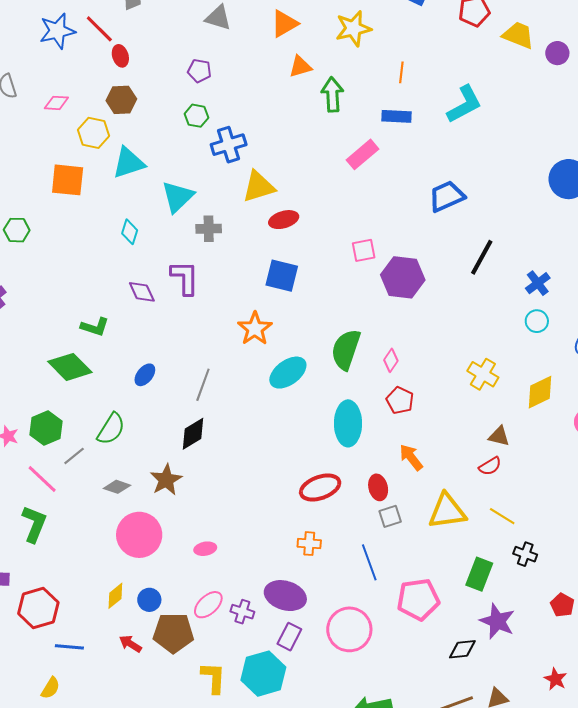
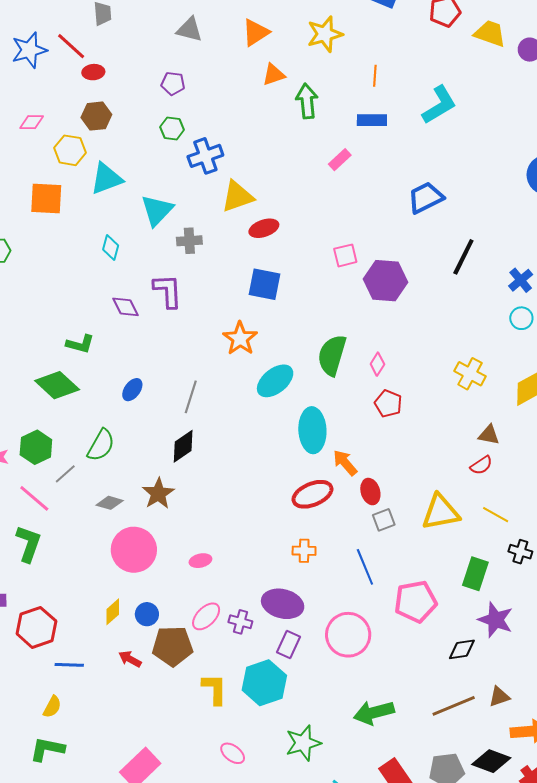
red ellipse: (120, 56) -> (93, 72), turned -75
pink rectangle: (363, 154) -> (340, 160), size x0.7
cyan ellipse: (348, 423) -> (312, 430), moved
orange arrow: (411, 457) -> (345, 463), moved

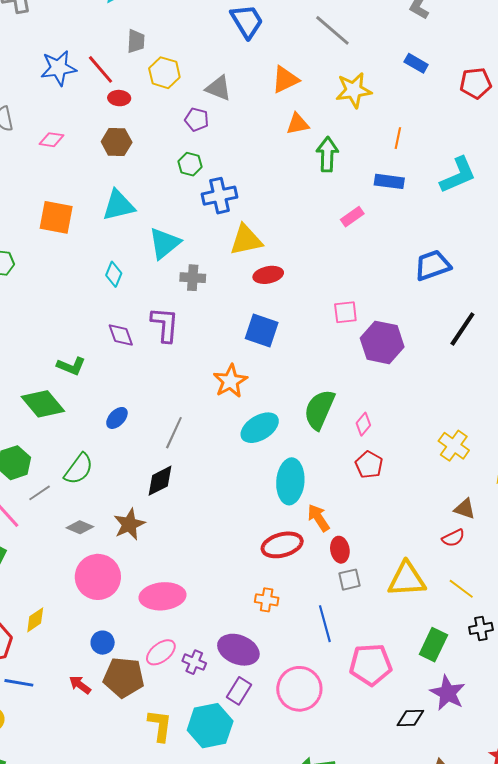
gray triangle: (189, 30) -> (218, 88), moved
yellow hexagon: (70, 150) -> (164, 73), moved
black cross: (520, 552) -> (481, 628), turned -35
pink ellipse: (200, 561) -> (163, 596), size x2.0
yellow diamond: (113, 612) -> (35, 620), moved

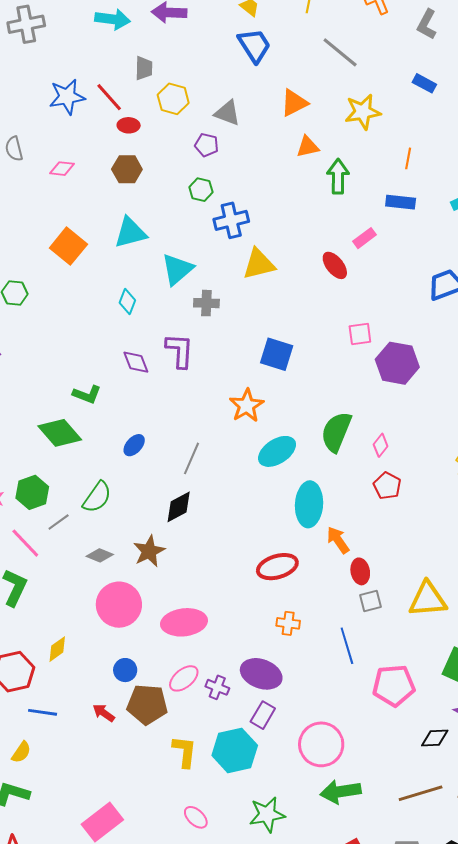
orange square: (56, 217) -> (68, 246), turned 30
red ellipse: (268, 275) -> (335, 265), moved, turned 64
red ellipse: (282, 545) -> (277, 567), moved
pink circle: (299, 689) -> (321, 744), moved

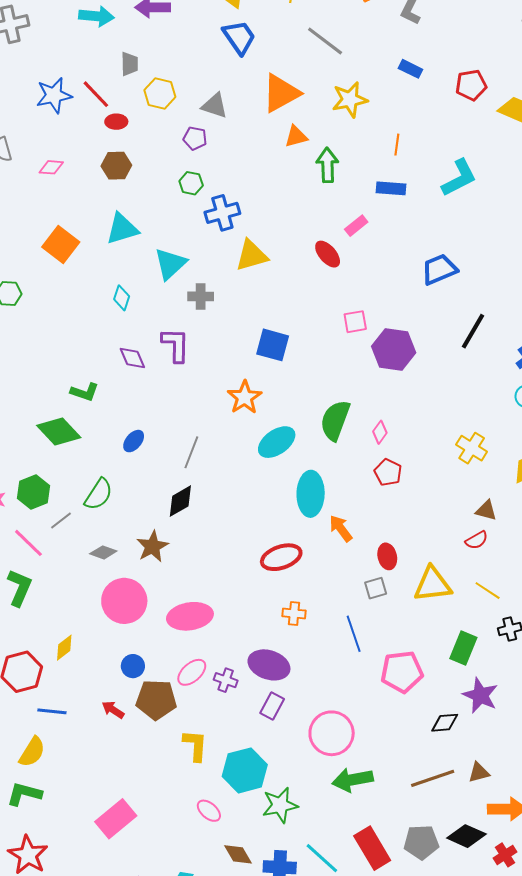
orange triangle: (294, 103) -> (281, 93), size x1.4
red ellipse: (360, 571) -> (387, 556), moved
cyan hexagon: (235, 750) -> (245, 770), moved
yellow semicircle: (21, 752) -> (32, 752), size x1.4

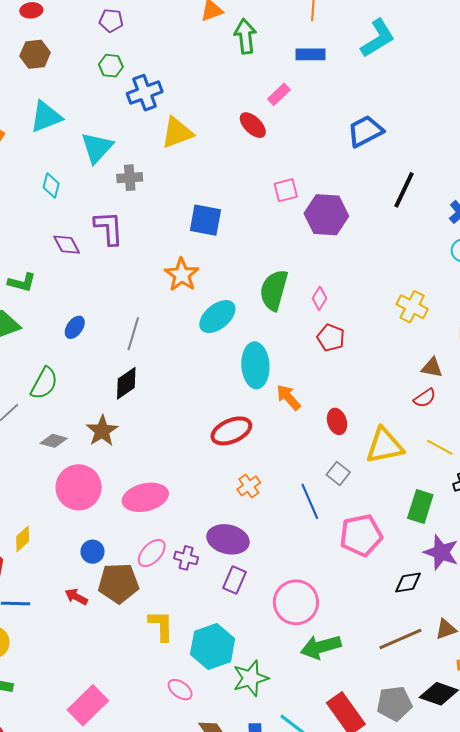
gray square: (376, 588) -> (338, 473), moved, turned -30
orange cross: (294, 613) -> (249, 486), turned -35

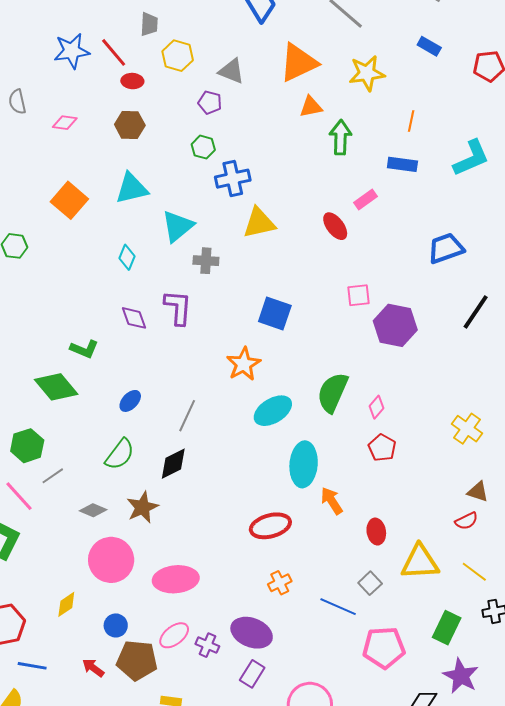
green semicircle: (44, 383) -> (120, 454), moved
blue line: (310, 501) -> (338, 607), turned -51
yellow diamond: (23, 539) -> (66, 604), moved

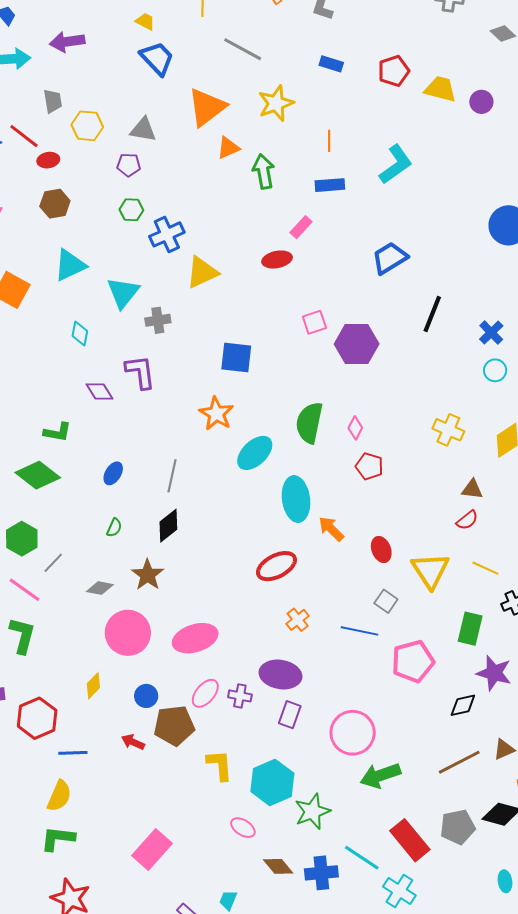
red ellipse: (335, 226) -> (277, 259), turned -52
green semicircle: (120, 454) -> (114, 528), size x0.6
yellow triangle: (420, 562) -> (430, 570), turned -48

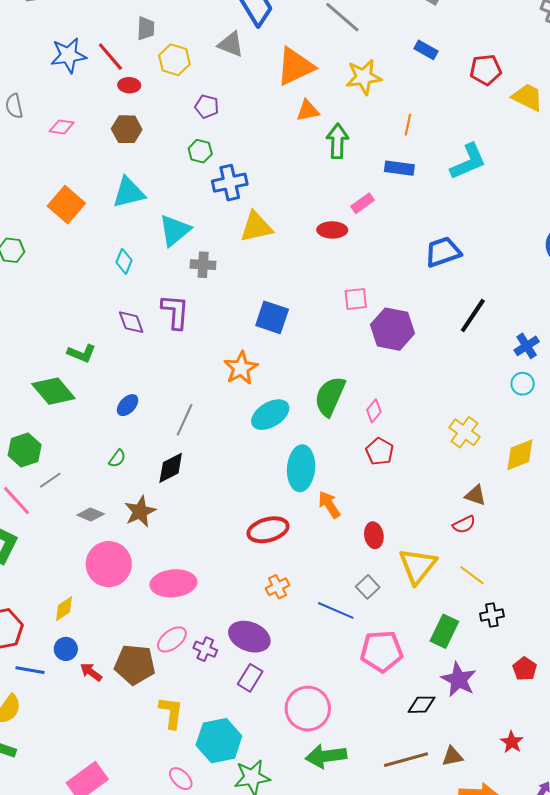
gray triangle: (143, 130) -> (231, 44), moved
blue circle: (146, 696) -> (66, 649), moved

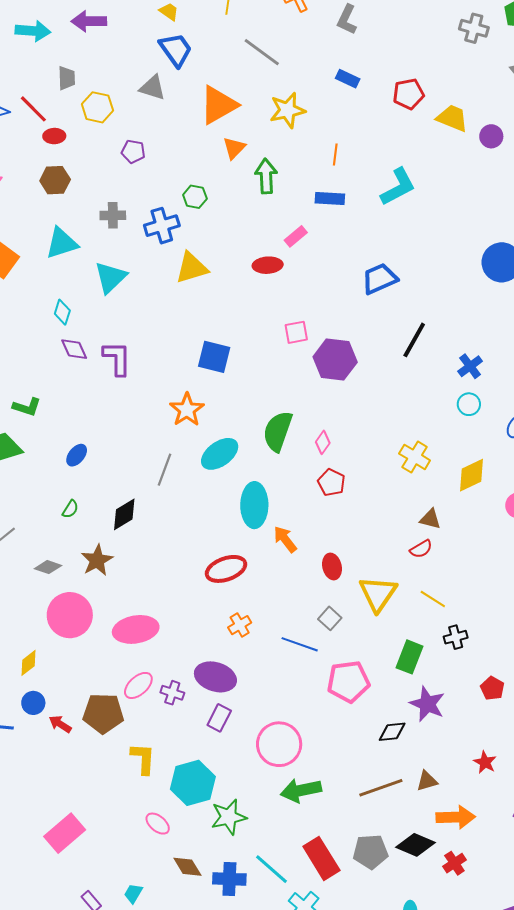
orange triangle: (308, 111) -> (234, 148), turned -30
green hexagon: (200, 151) -> (195, 197), moved
gray cross: (203, 265) -> (113, 215), moved
purple diamond: (131, 322) -> (74, 349), moved
gray line: (185, 420) -> (165, 470), moved

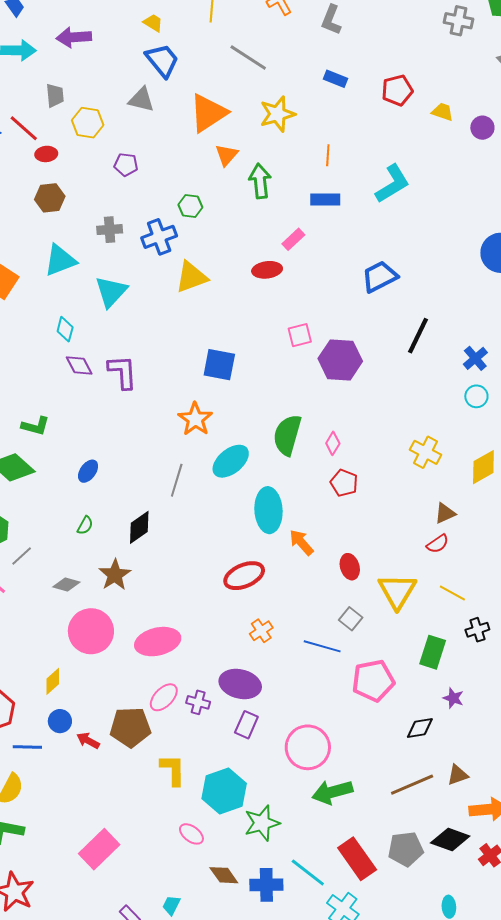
yellow trapezoid: (452, 118) -> (443, 112), size x0.7
brown triangle: (430, 519) -> (445, 513), turned -35
purple star: (427, 704) -> (453, 698), size x0.6

